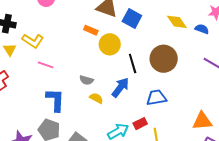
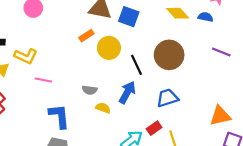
orange rectangle: (91, 30) -> (86, 36), turned -48

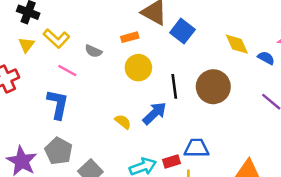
yellow circle: (109, 48) -> (138, 68), moved
gray semicircle: (90, 90) -> (93, 51), moved
blue trapezoid: (167, 98) -> (196, 148), moved
blue L-shape: (59, 116) -> (58, 104), moved

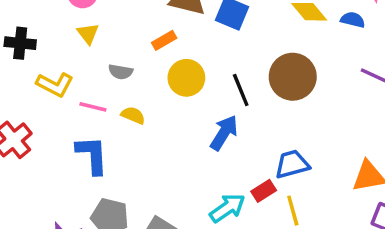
yellow L-shape: (56, 38) -> (55, 85), moved
yellow triangle: (26, 45) -> (88, 34), moved
yellow semicircle: (123, 122) -> (133, 115), moved

